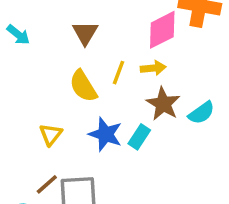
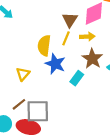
brown triangle: (85, 33) -> (70, 20), moved
yellow semicircle: (83, 86) -> (44, 45), turned 36
blue star: (105, 134) -> (55, 64), moved

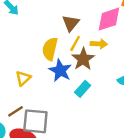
brown triangle: (70, 20) -> (71, 23), moved
brown star: (92, 59) -> (83, 59), moved

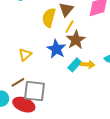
yellow arrow: (99, 44) -> (88, 64), moved
yellow semicircle: (50, 49) -> (49, 18), moved

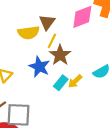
yellow semicircle: (49, 18) -> (29, 33), turned -108
yellow arrow: (88, 64) -> (75, 81), turned 136

